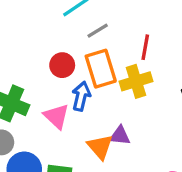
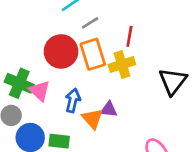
red circle: (62, 65) -> (61, 51), size x1.6
blue arrow: (81, 96) -> (73, 100), moved
pink triangle: (56, 116) -> (40, 91), moved

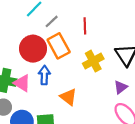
yellow cross: (122, 65) -> (93, 61), moved
blue arrow: (73, 100) -> (44, 75), moved
purple triangle: (109, 109) -> (121, 87), moved, turned -32

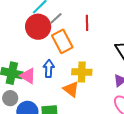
red circle: (33, 49) -> (38, 27), moved
yellow cross: (93, 61) -> (82, 72), moved, turned 30

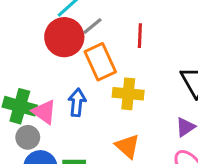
yellow cross: (82, 72) -> (128, 94), moved
orange triangle: (71, 89) -> (128, 146), moved
gray circle: (10, 98) -> (28, 137), moved

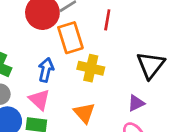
pink triangle: (44, 112) -> (39, 100), moved

